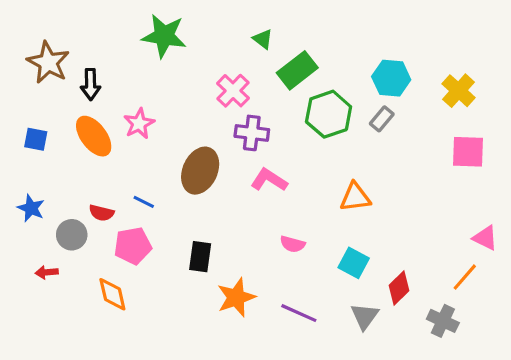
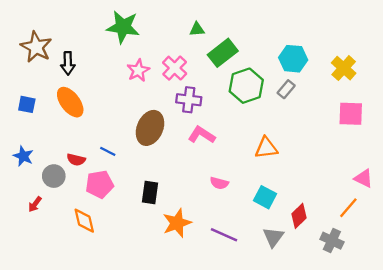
green triangle: (263, 39) -> (197, 29), turned -42
pink star: (139, 124) -> (138, 70), moved
red arrow: (47, 272) -> (35, 204), turned -49

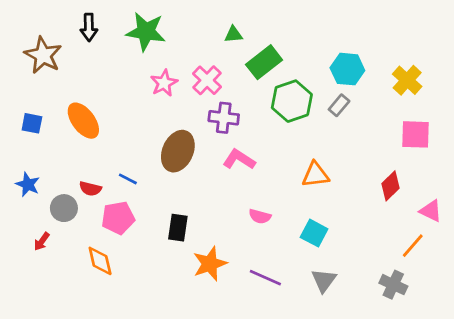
black arrow: (68, 63) -> (89, 27), moved
red diamond: (299, 216) -> (390, 186), moved

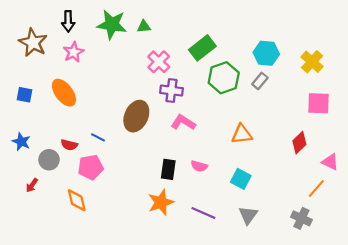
green triangle: (233, 34) -> (144, 27), moved
pink star: (164, 83) -> (73, 52), moved
black rectangle: (178, 228) -> (168, 169), moved

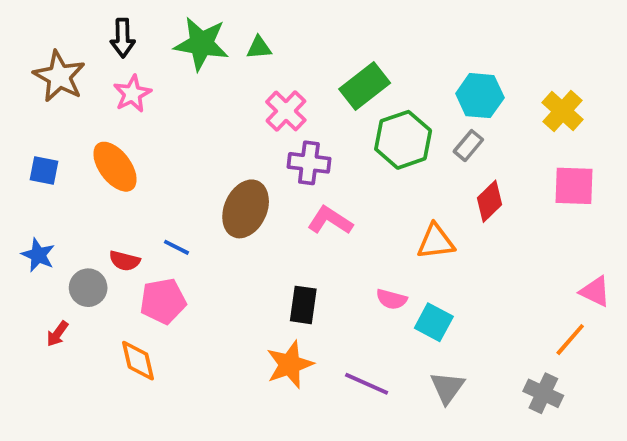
red diamond: (299, 143) -> (489, 201), moved
pink semicircle: (199, 166) -> (392, 299), moved

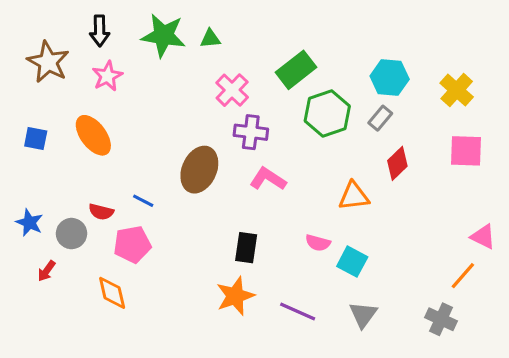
blue star: (38, 255) -> (29, 223), moved

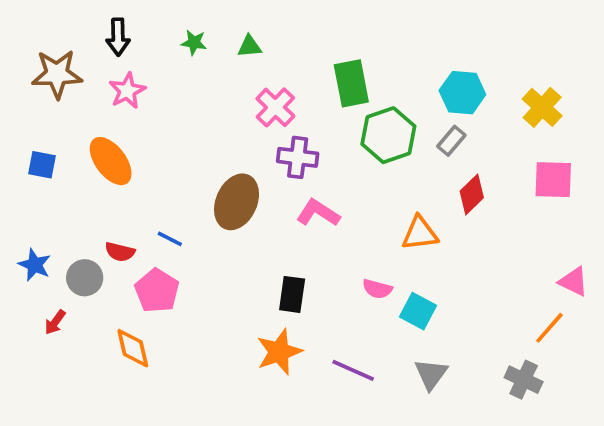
green star: (163, 35) -> (194, 43), size x0.5
brown star: (48, 62) -> (57, 74), turned -30
green rectangle: (296, 70) -> (351, 83), turned -63
pink pentagon: (132, 244) -> (157, 291), turned -30

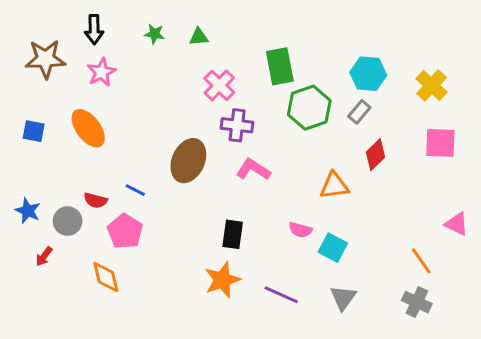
orange line: (549, 328) -> (421, 261), moved, turned -76

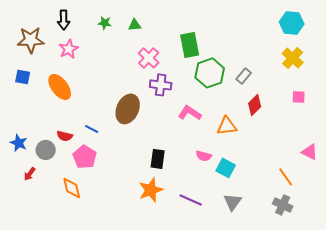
cyan hexagon: (368, 74) -> (292, 23), moved
blue square: (34, 131) -> (23, 77), moved
pink square: (440, 143) -> (299, 97), size x0.6
pink L-shape: (253, 169) -> (190, 113), moved

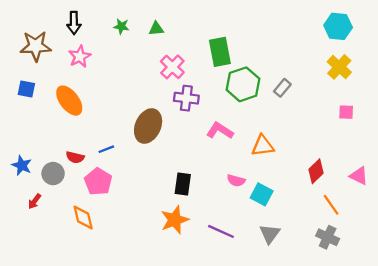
red diamond: (255, 105) -> (316, 171), moved
blue line: (92, 129) -> (106, 149), turned -48

